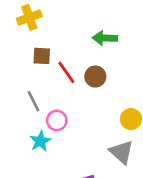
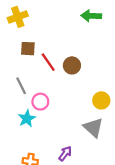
green arrow: (105, 38) -> (91, 16), moved

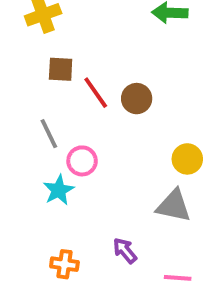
gray triangle: (93, 128) -> (174, 206), turned -30
purple arrow: (65, 154) -> (125, 251), turned -77

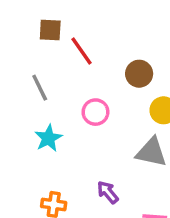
brown circle: (137, 99) -> (139, 74), moved
pink circle: (82, 161) -> (95, 112), moved

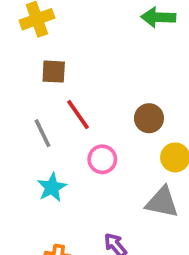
red line: (82, 51) -> (78, 114), moved

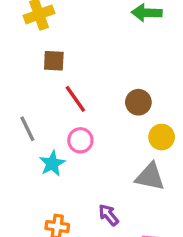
gray line: (43, 133) -> (27, 129), moved
pink circle: (102, 159) -> (80, 140), moved

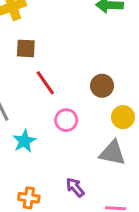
pink circle: (80, 140) -> (66, 120), moved

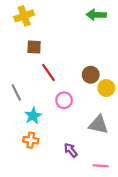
yellow circle: (123, 117) -> (106, 88), moved
orange cross: (29, 198) -> (31, 140), moved

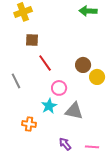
cyan star: (33, 116) -> (49, 106), moved
gray triangle: (98, 125) -> (74, 111), moved
purple arrow: (71, 150) -> (65, 144), moved

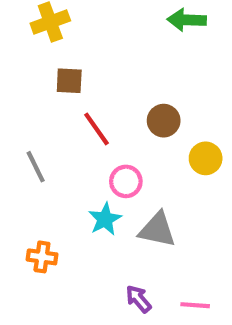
brown circle: (83, 65) -> (164, 121), moved
orange cross: (29, 124) -> (42, 257), moved

